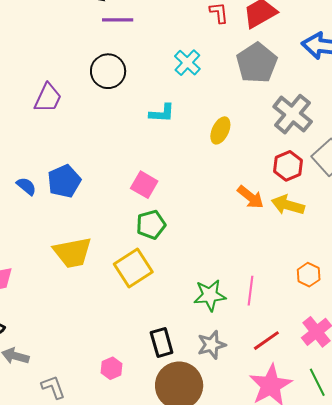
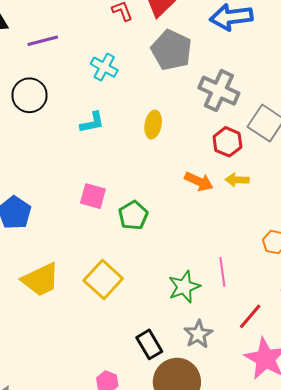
purple line: (118, 20) -> (43, 41), moved
yellow arrow: (288, 205) -> (237, 180), size x0.7
green pentagon: (151, 225) -> (133, 215), moved

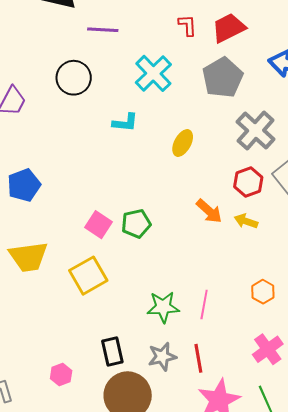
cyan cross: (104, 67) -> (153, 73), size x1.4
pink square: (93, 196) -> (99, 225), moved
red line: (250, 316) -> (198, 358), moved, turned -68

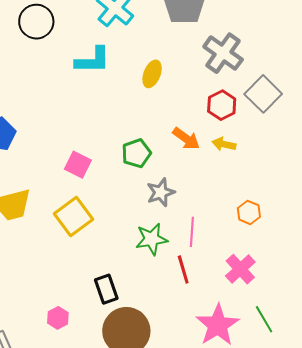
cyan L-shape: (125, 123) -> (93, 60), size x1.4
green pentagon: (136, 224) -> (136, 153), moved
pink cross: (268, 349) -> (240, 269), moved
gray star: (162, 356) -> (161, 192), moved
red line: (198, 358) -> (183, 270), moved

